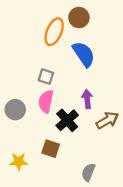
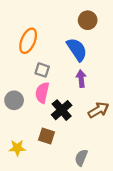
brown circle: (79, 18) -> (88, 20), moved
orange ellipse: (54, 32) -> (28, 41), moved
purple arrow: (87, 99) -> (81, 79), moved

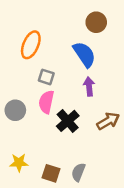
brown square: (47, 136) -> (51, 173), moved
gray semicircle: (81, 158) -> (78, 172), moved

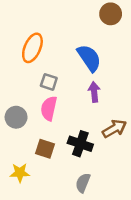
brown circle: (96, 22) -> (111, 14), moved
black cross: (68, 121) -> (80, 144), moved, turned -30
brown square: (51, 173) -> (45, 149), moved

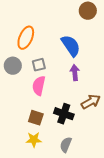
gray square: (49, 82) -> (39, 65), turned -32
gray circle: (16, 117) -> (13, 66), moved
yellow star: (20, 173) -> (34, 140), moved

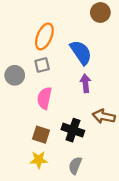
orange ellipse: (26, 38) -> (44, 36), moved
gray square: (39, 65) -> (42, 65), moved
brown arrow: (91, 102) -> (104, 116), turned -138

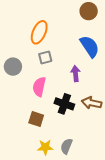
blue semicircle: (81, 52) -> (90, 46), moved
gray square: (42, 65) -> (45, 57), moved
black cross: (73, 130) -> (64, 104), moved
yellow star: (39, 160) -> (45, 147), moved

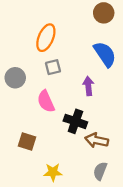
pink semicircle: (39, 87) -> (46, 101), turned -36
brown arrow: (92, 103) -> (97, 140), moved
brown square: (36, 119) -> (27, 141), moved
gray semicircle: (66, 146) -> (100, 171), moved

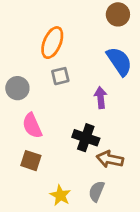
pink semicircle: (46, 101) -> (32, 126), moved
gray semicircle: (100, 171) -> (96, 191), moved
yellow star: (53, 172) -> (60, 195), turned 30

